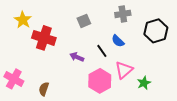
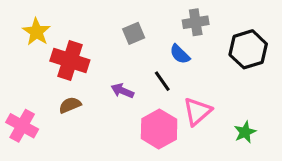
blue semicircle: (118, 41) -> (180, 54), moved
green star: (144, 83) -> (245, 132), moved
brown semicircle: (44, 89) -> (70, 105), moved, turned 48

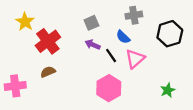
red cross: (70, 60) -> (48, 41), turned 35
purple arrow: (122, 91) -> (93, 45), moved
pink triangle: (197, 111) -> (135, 59), moved
pink cross: (22, 126) -> (15, 86), turned -36

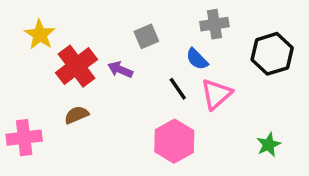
purple arrow: (93, 45) -> (120, 70), moved

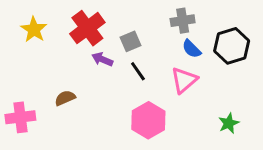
gray square: (146, 36) -> (131, 41), moved
blue semicircle: (197, 59) -> (192, 49), moved
red cross: (77, 66) -> (87, 28), moved
black line: (178, 89) -> (138, 71), moved

